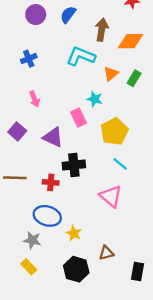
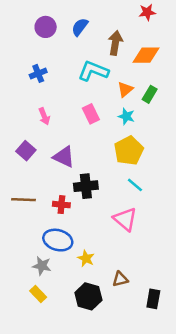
cyan star: (95, 99) -> (126, 116), moved
pink rectangle: (78, 118) -> (91, 114), moved

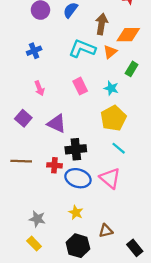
orange triangle: (125, 89) -> (110, 52), moved
blue ellipse: (58, 240) -> (78, 178), moved
black rectangle: (153, 299) -> (135, 248), turned -49

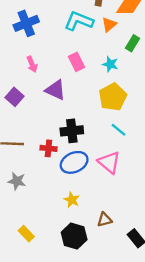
blue cross: (34, 51) -> (26, 23), size x1.5
purple triangle: (57, 124) -> (55, 90), moved
blue ellipse: (78, 178) -> (74, 162), turned -40
gray star: (37, 219) -> (17, 181), moved

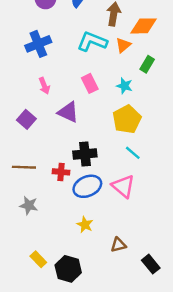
black hexagon: (74, 236) -> (68, 269), moved

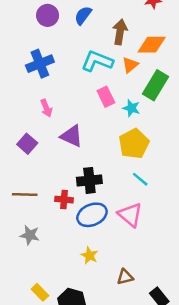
green rectangle: (147, 64) -> (155, 85), size x1.6
pink rectangle: (90, 83) -> (106, 97), moved

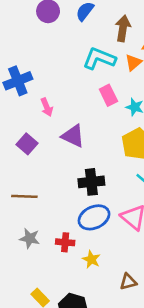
blue cross: (40, 64) -> (18, 81), moved
red cross: (64, 200) -> (65, 242), moved

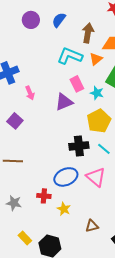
purple triangle: (73, 136) -> (64, 102), moved, turned -48
black cross: (91, 182) -> (79, 146), moved
gray star: (30, 238) -> (14, 203), moved

